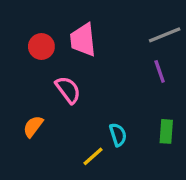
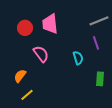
cyan semicircle: (118, 135) -> (78, 58), moved
yellow line: (93, 156) -> (27, 95), moved

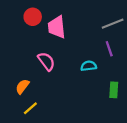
red circle: (25, 28) -> (33, 17), moved
cyan semicircle: (78, 58) -> (89, 66), turned -80

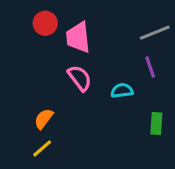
pink semicircle: (46, 61) -> (80, 78), moved
orange semicircle: (22, 86) -> (44, 119), moved

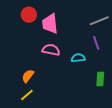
pink semicircle: (80, 78) -> (51, 50), turned -42

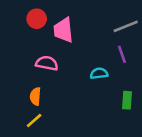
pink semicircle: (51, 50) -> (47, 63), moved
orange semicircle: (28, 76) -> (35, 96), turned -32

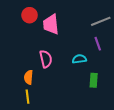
pink semicircle: (47, 63) -> (46, 59), moved, turned 66
green rectangle: (127, 100) -> (94, 80), moved
yellow line: (34, 121) -> (27, 97), turned -56

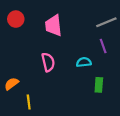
red circle: (30, 15) -> (16, 19), moved
orange semicircle: (28, 77) -> (11, 84), moved, turned 48

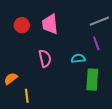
red circle: (16, 19) -> (22, 25), moved
green rectangle: (99, 85) -> (92, 80), size x1.5

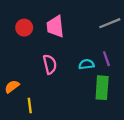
purple line: (96, 43) -> (106, 59), moved

